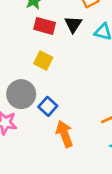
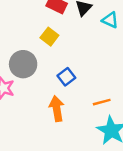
blue square: (48, 106) -> (66, 77), moved

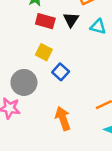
blue square: (66, 77) -> (61, 72), moved

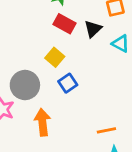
orange arrow: (63, 118) -> (42, 122), moved

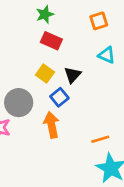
black triangle: (93, 29) -> (73, 75), moved
orange arrow: (42, 122) -> (52, 125), moved

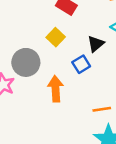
black triangle: (73, 75) -> (96, 44), moved
blue square: (59, 97) -> (81, 64), moved

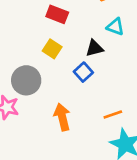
black triangle: (96, 44) -> (94, 48), turned 36
orange arrow: (56, 89) -> (62, 117), moved

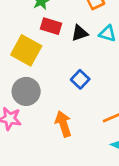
black triangle: (94, 48) -> (80, 33), moved
yellow square: (52, 49) -> (26, 50), moved, size x1.6

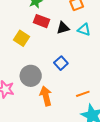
yellow square: (26, 50) -> (21, 38), size x0.7
gray circle: (26, 91) -> (31, 76), moved

